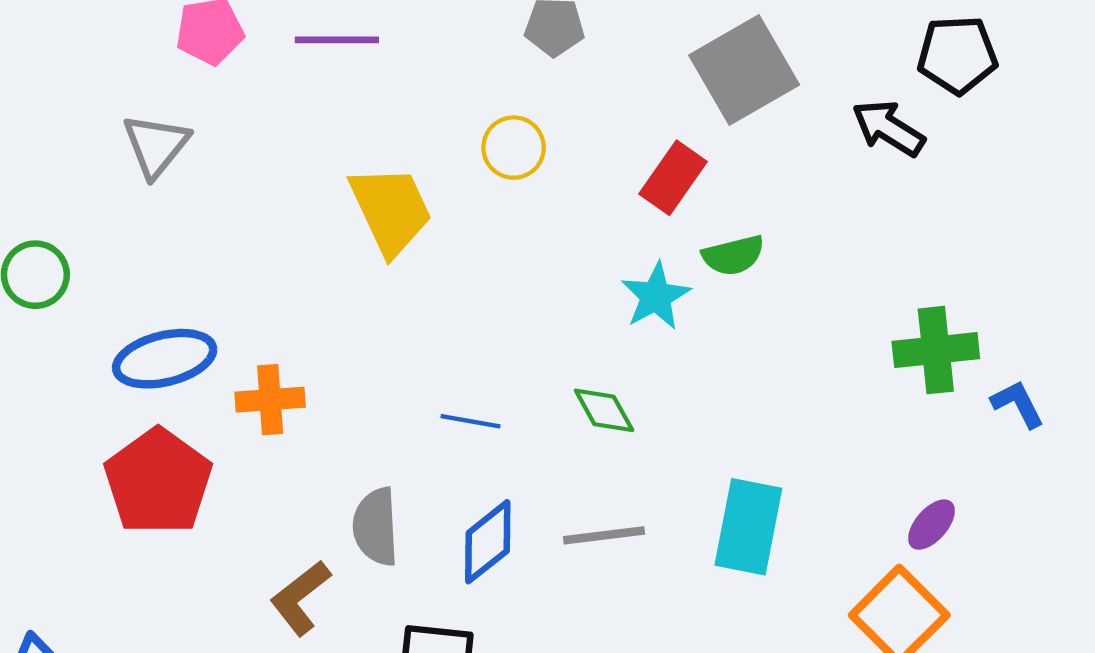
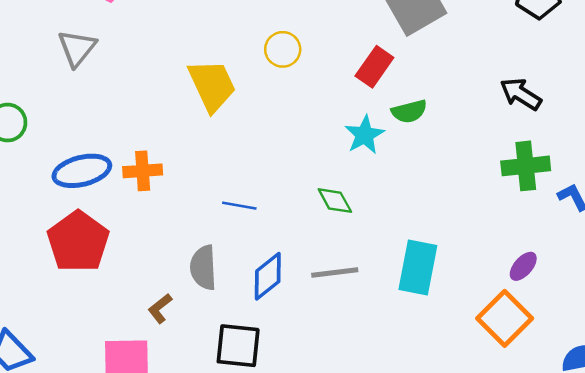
black arrow: (888, 128) -> (521, 94), moved
orange cross: (270, 400) -> (143, 171), moved
blue line: (471, 421) -> (239, 206), moved
brown L-shape: (300, 598) -> (160, 308), size x0.7

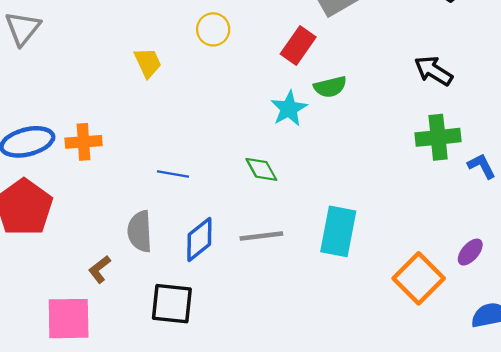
yellow trapezoid: (212, 85) -> (148, 63), size x0.6
purple ellipse: (523, 266) -> (470, 252), moved

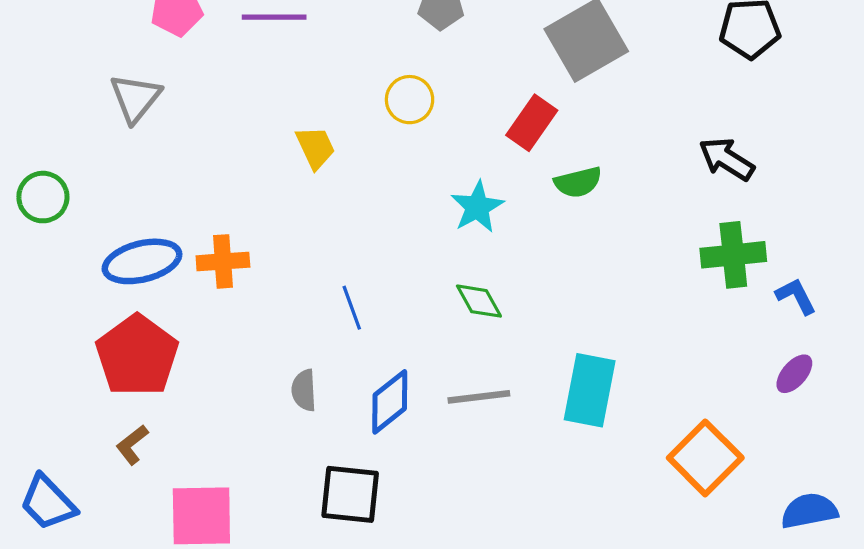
cyan star: (289, 109) -> (477, 207), moved
blue line: (173, 174) -> (352, 308), turned 60
gray semicircle: (140, 231) -> (304, 390), size x0.7
purple ellipse: (470, 252) -> (794, 374), moved
brown L-shape: (100, 269) -> (132, 445), moved

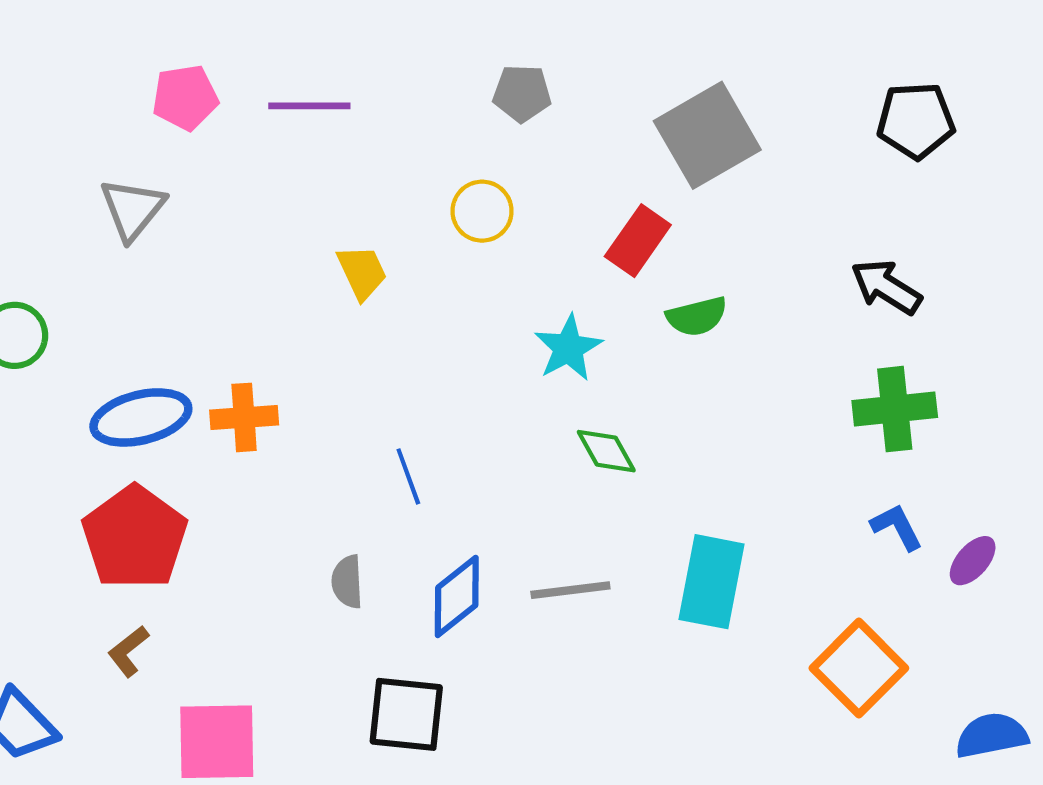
blue L-shape: (796, 296) -> (897, 527), moved
green diamond: (479, 301) -> (606, 451), moved

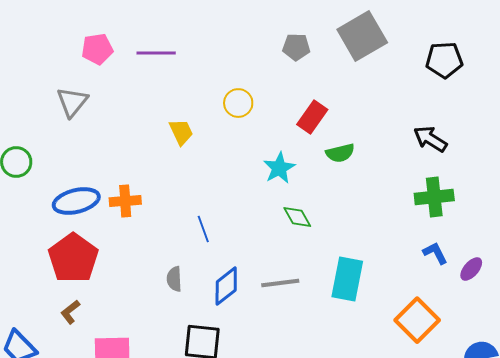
gray pentagon: (522, 93) -> (296, 47), moved
gray square: (707, 135) -> (362, 36), moved

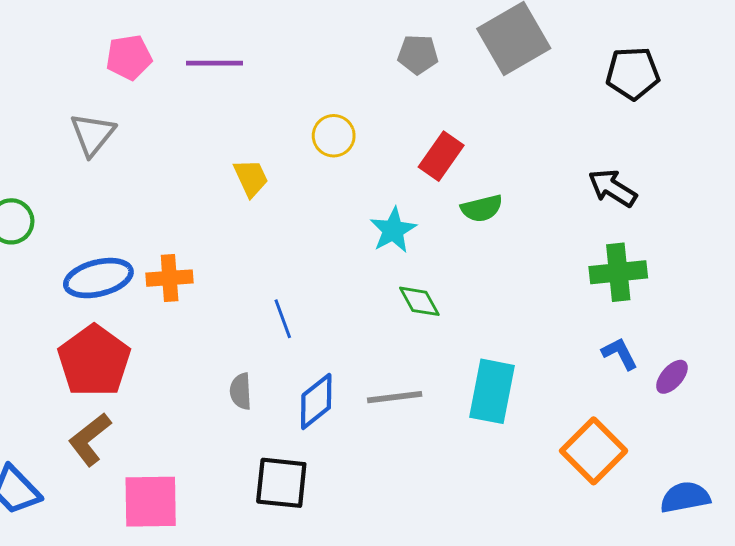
brown L-shape: (70, 312) -> (90, 439), size x1.5

